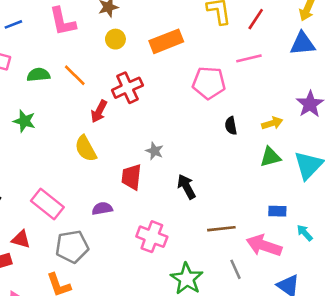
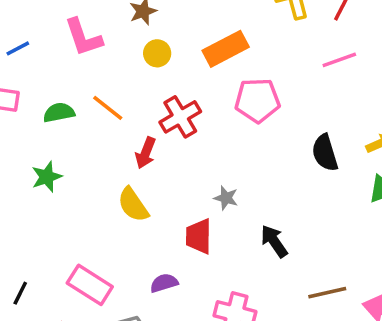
pink pentagon: (209, 83) -> (257, 100), moved
green star: (24, 121) -> (47, 177), turned -30
black semicircle: (231, 126) -> (325, 153), size x1.5

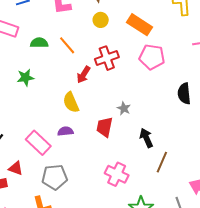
orange rectangle: (226, 49) -> (139, 25), turned 50
purple semicircle: (164, 283) -> (65, 131), moved
brown line: (327, 293) -> (162, 162), moved, turned -65

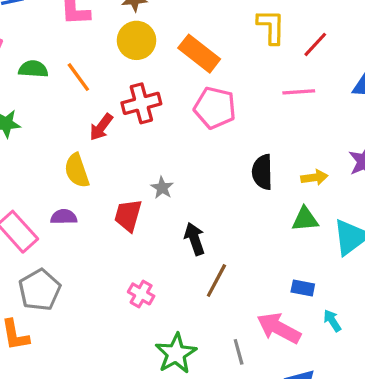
yellow circle: (101, 20) -> (137, 40), size x1.5
pink cross: (117, 174) -> (141, 294), size x0.7
gray pentagon: (55, 177) -> (40, 290), turned -30

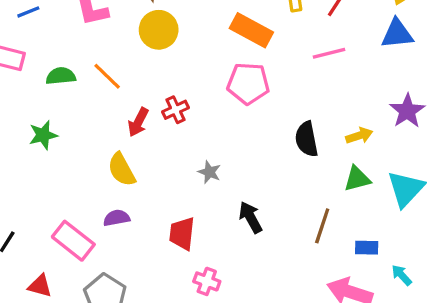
orange rectangle: (199, 54) -> (251, 30), moved
red cross: (141, 103) -> (176, 110), moved, size x0.7
red trapezoid: (128, 215) -> (182, 233), moved
brown line: (216, 281) -> (322, 226), moved

